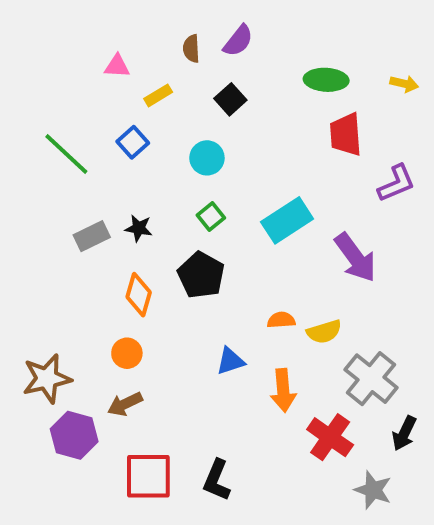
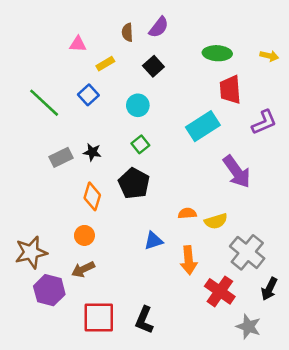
cyan rectangle: (287, 220) -> (203, 126), moved

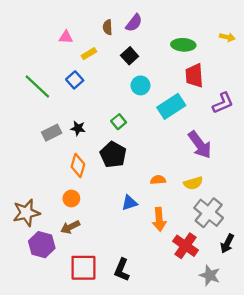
yellow arrow: (269, 56) -> (227, 37), moved
cyan circle: (138, 105) -> (141, 85), moved
yellow semicircle: (216, 221) -> (193, 183), moved

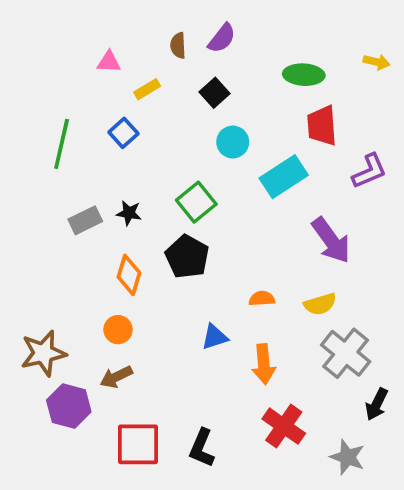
green line: (37, 87) -> (62, 144), turned 60
green square: (119, 122) -> (196, 202), size x1.5
red cross: (186, 246) -> (284, 426), moved

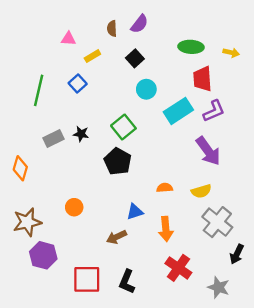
yellow arrow: (377, 62) -> (231, 53), moved
purple L-shape: (369, 171) -> (214, 111), moved
orange diamond: (129, 275) -> (20, 168), moved
brown arrow: (116, 377) -> (117, 237), moved

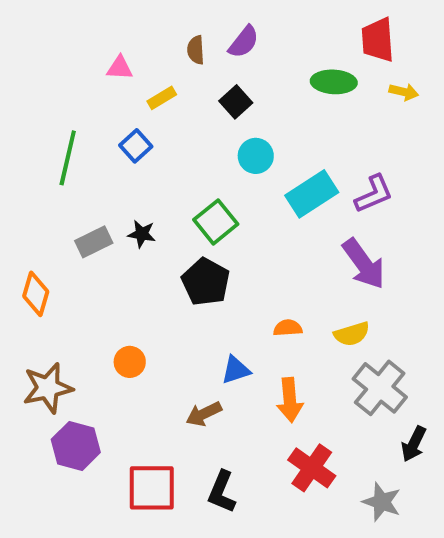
red trapezoid: (202, 79) -> (378, 40), moved

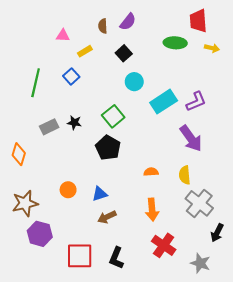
yellow semicircle: (352, 334) -> (185, 175), turned 102
blue triangle: (236, 370) -> (100, 194), moved

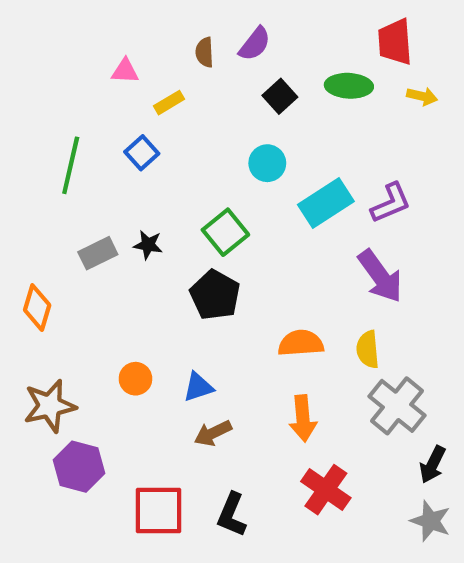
black square: (124, 53) -> (280, 96), moved
orange semicircle: (151, 172) -> (301, 343), size x1.5
gray star: (200, 263) -> (430, 521), moved

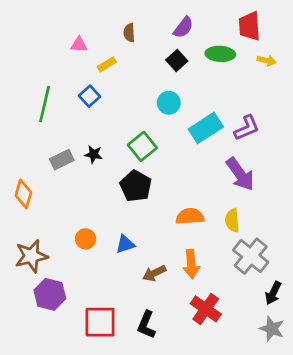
purple semicircle: (255, 44) -> (183, 27), moved
brown arrow: (213, 433) -> (154, 273), moved

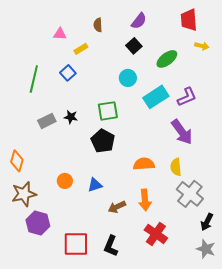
green ellipse: (220, 54) -> (167, 59), moved, turned -40
green square: (142, 146) -> (108, 111), turned 30
orange diamond: (23, 194) -> (17, 161), moved

